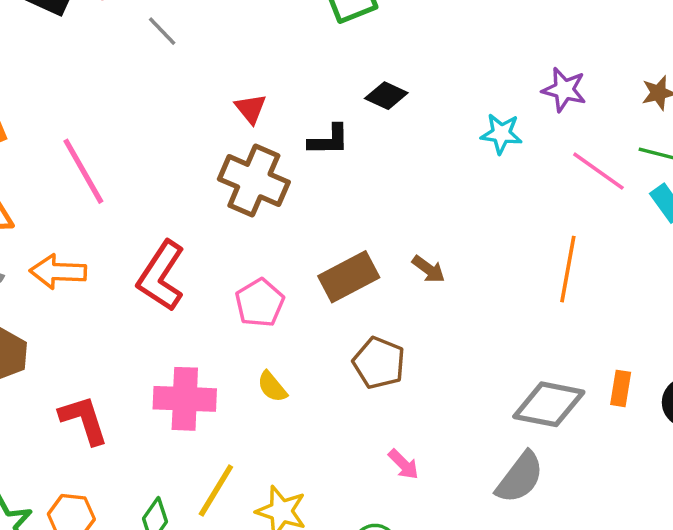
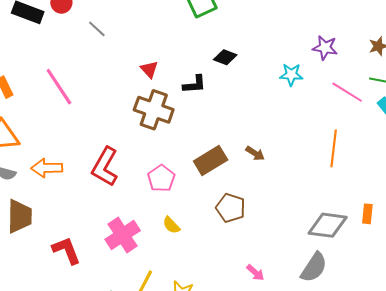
pink line: (83, 171) -> (59, 87), moved
pink cross: (185, 399) -> (123, 235), turned -32
pink arrow: (403, 464) -> (255, 273), moved

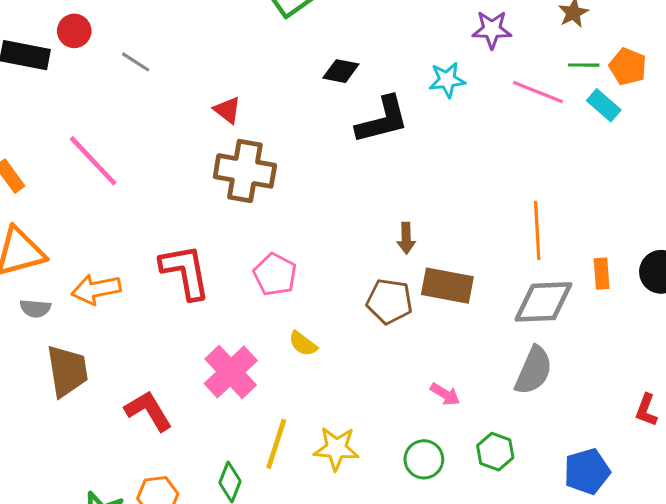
black L-shape: (194, 84) -> (382, 120), moved, size x1.5
orange line: (334, 148) -> (537, 230), moved
brown arrow: (255, 153) -> (406, 238), moved, turned 66
brown rectangle: (211, 161) -> (447, 286), moved, turned 52
red L-shape: (105, 167) -> (185, 272), turned 150

